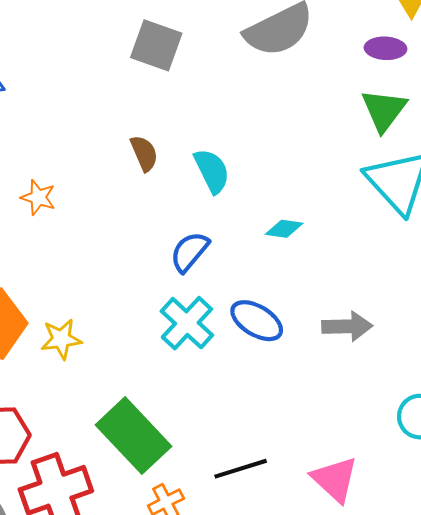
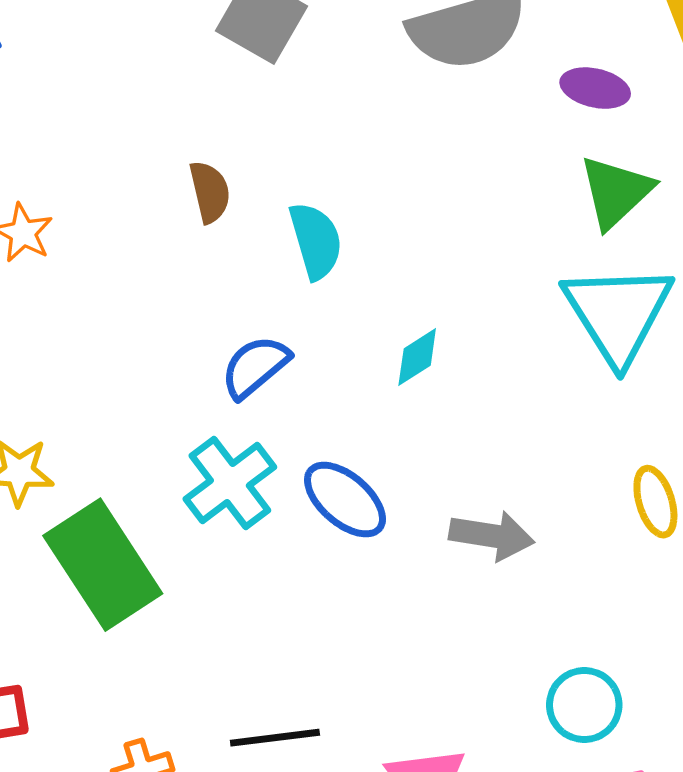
purple ellipse: (385, 48) -> (595, 88), moved
cyan diamond: (284, 229) -> (417, 357), turned -51
green rectangle: (134, 436) -> (103, 565), moved

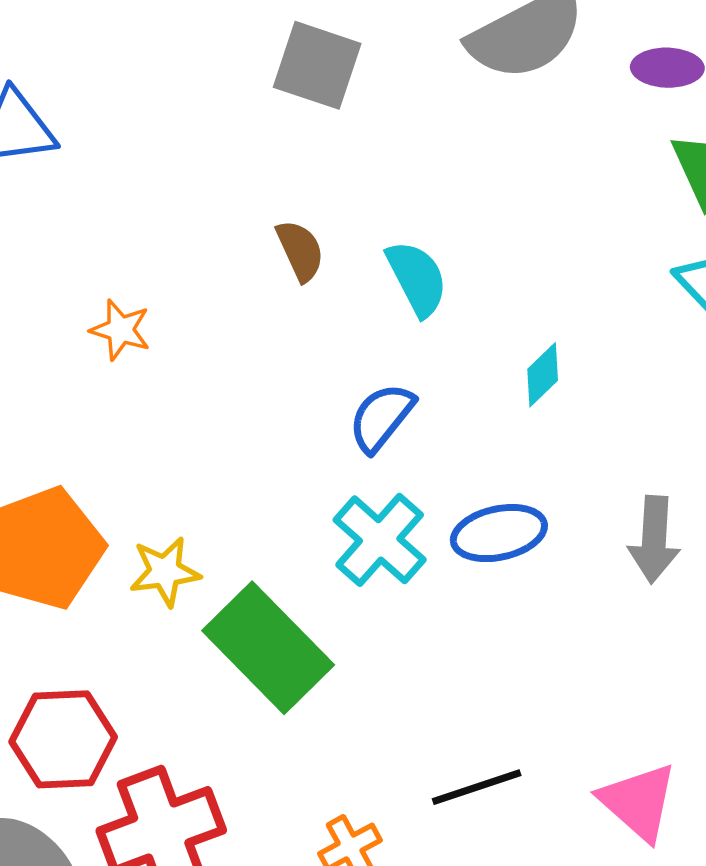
blue ellipse: (345, 500) -> (499, 533), turned -42
gray arrow: (492, 536) -> (654, 540), turned 96

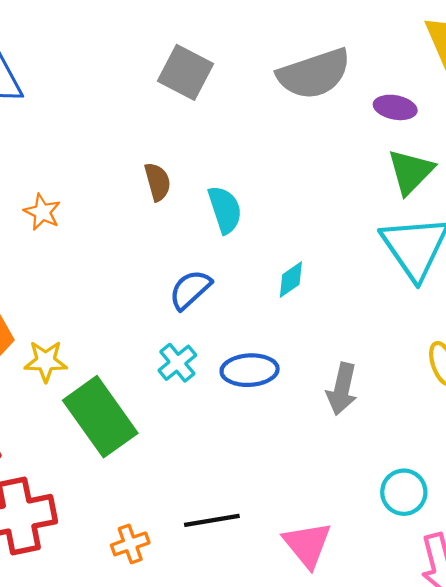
cyan cross: (380, 540) -> (177, 363), size x0.7

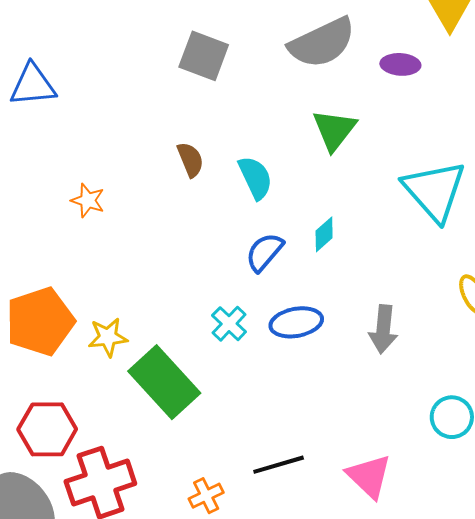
green triangle: (411, 172) -> (334, 130), moved
blue semicircle: (190, 290) -> (264, 252), moved

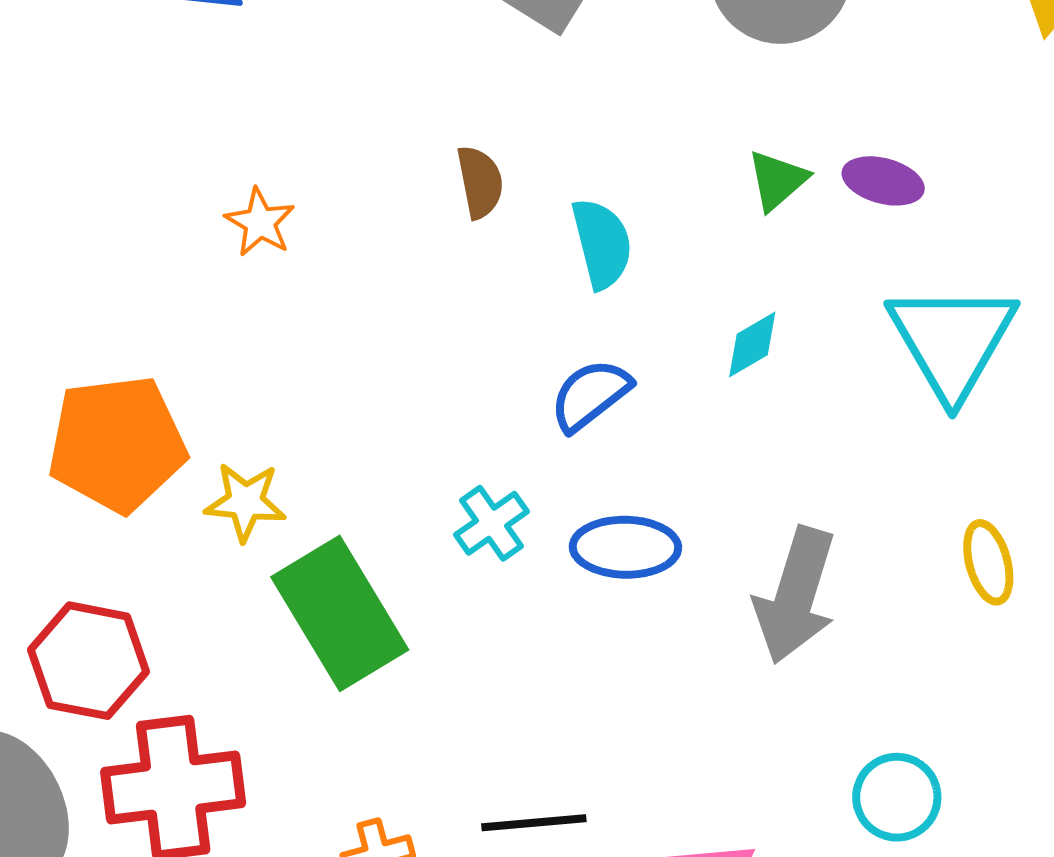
purple ellipse: (400, 64) -> (883, 181), moved
green triangle: (334, 130) -> (777, 180), size x0.7
cyan diamond: (324, 234) -> (752, 345), moved
gray arrow: (383, 329) -> (796, 595), size x1.4

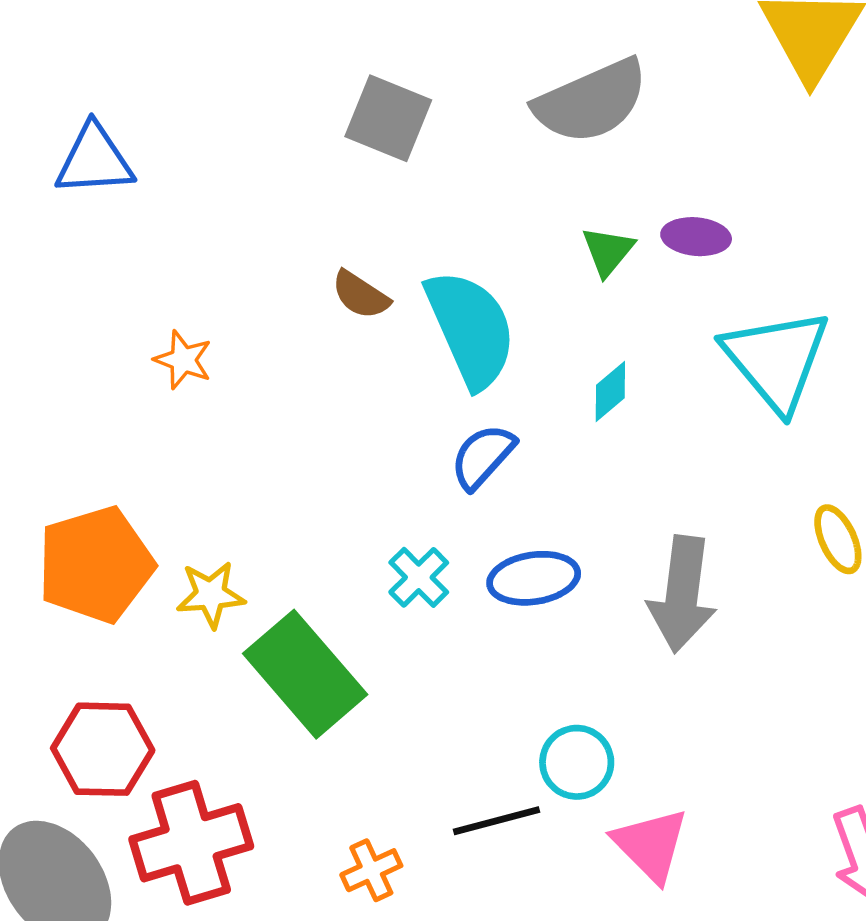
brown semicircle: (480, 182) -> (361, 295), turned 144
cyan semicircle: (602, 243) -> (471, 329), size x1.6
cyan circle: (897, 797) -> (577, 762), moved

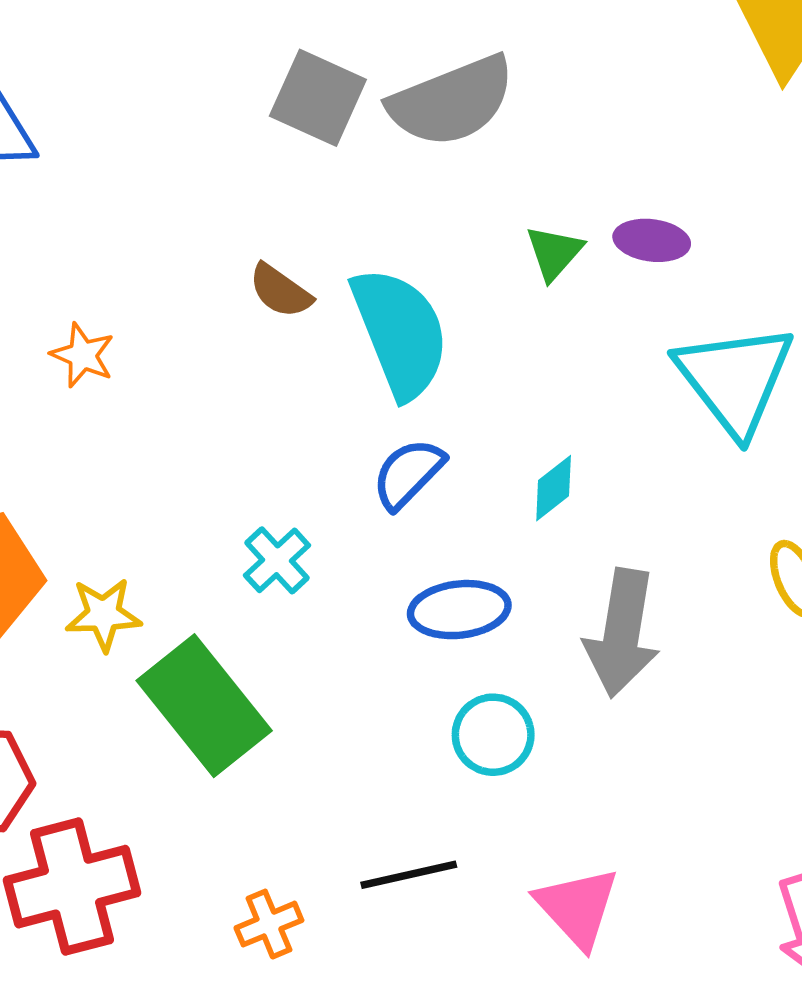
gray semicircle: (591, 101) -> (452, 101), moved
cyan diamond: (610, 391) -> (554, 488), moved
cyan cross: (419, 577) -> (277, 560), moved
cyan circle: (577, 762) -> (493, 735), moved

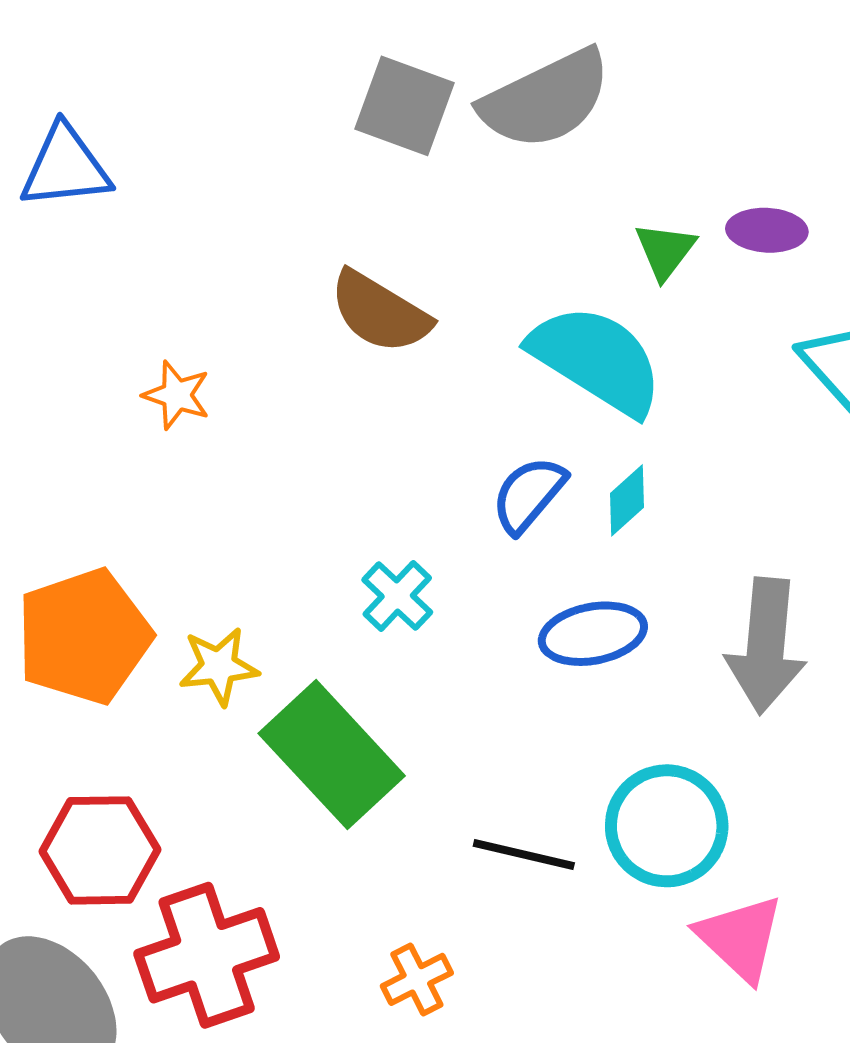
brown semicircle: (280, 291) -> (380, 312), size x1.5
cyan semicircle: (400, 333) -> (597, 360), moved, turned -32
cyan diamond: (554, 488) -> (627, 500), moved
cyan circle: (493, 735) -> (667, 826), moved, size x1.4
black line: (409, 875) -> (524, 855), moved, turned 30

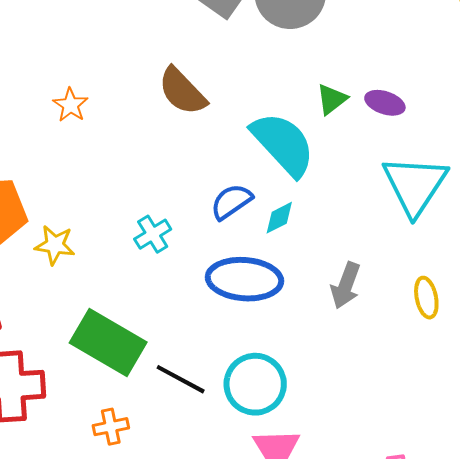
blue ellipse: (593, 634) -> (244, 279), size x1.4
gray arrow: (766, 646) -> (346, 285), moved, size x0.7
green rectangle: (332, 755) -> (108, 343), moved, turned -32

